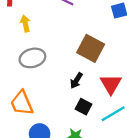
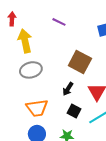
yellow arrow: (25, 24) -> (25, 41), size x1.6
orange trapezoid: (22, 103) -> (37, 108), moved, turned -75

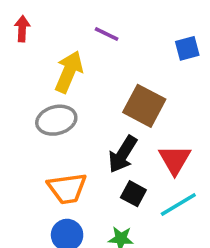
yellow arrow: (25, 41) -> (69, 72), moved, turned 35
black arrow: (68, 89) -> (123, 154), size x1.5

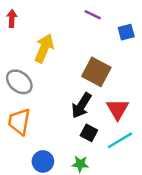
purple line: (107, 34) -> (93, 15), moved
gray ellipse: (56, 120) -> (19, 82), moved, turned 55
orange trapezoid: (67, 188) -> (19, 122), moved, turned 108

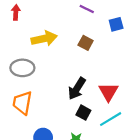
yellow arrow: (44, 48) -> (44, 38), turned 55
brown square: (96, 72) -> (86, 43), moved, size x0.6
gray ellipse: (19, 82) -> (22, 68), turned -40

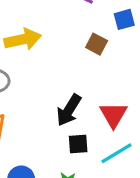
brown square: (86, 43) -> (97, 44), moved
black square: (83, 113) -> (78, 144), turned -32

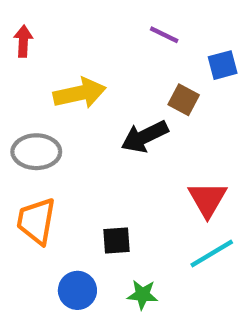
black arrow: (69, 110) -> (145, 137), moved, turned 32
black square: (78, 144) -> (116, 241), moved

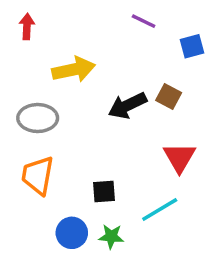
brown square: (184, 100) -> (169, 96), moved
cyan line: (212, 254) -> (160, 210), moved
green star: (142, 295) -> (111, 236), moved

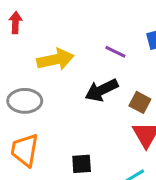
purple line: (144, 21) -> (115, 52), moved
brown square: (169, 96) -> (140, 102), moved

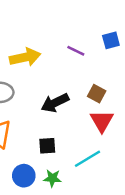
black arrow: (102, 90) -> (55, 103), moved

